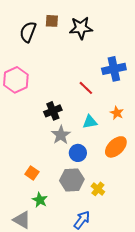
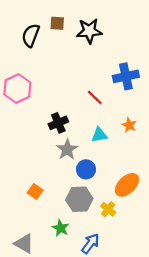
orange ellipse: (116, 147) -> (127, 185), moved
green star: (40, 200) -> (61, 228), moved

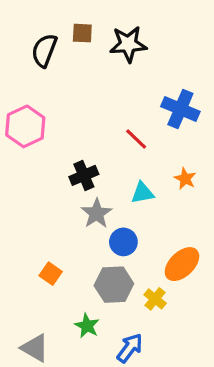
blue cross: (126, 76) -> (180, 109), turned 35

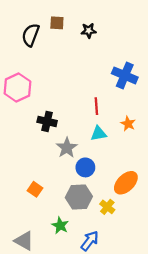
black star: (128, 44) -> (89, 31), size x0.6
red line: (136, 139) -> (96, 106), moved, turned 42
black cross: (84, 175) -> (47, 121), moved, turned 36

